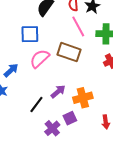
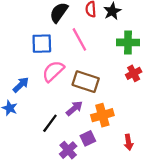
pink line: (78, 26) -> (79, 39), moved
brown rectangle: (69, 52) -> (86, 82), moved

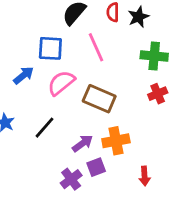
blue arrow: (21, 85) -> (24, 75), moved
purple arrow: (74, 108) -> (82, 143), moved
black line: (50, 123) -> (45, 128), moved

